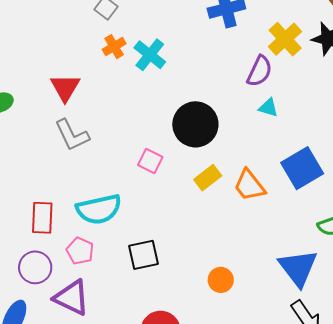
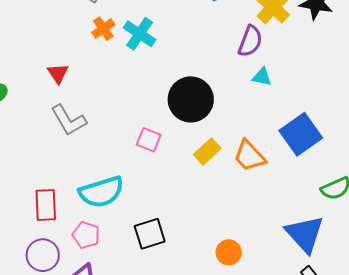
red triangle: (65, 88) -> (58, 73), size x0.7

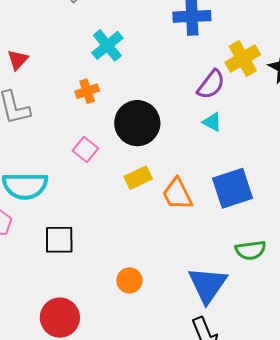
orange cross: (103, 29) -> (87, 91), moved

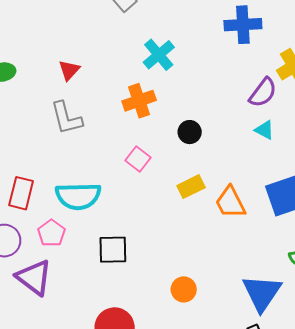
orange cross: (87, 91) -> (139, 101), size x1.4
black circle: (137, 123) -> (190, 132), size x0.5

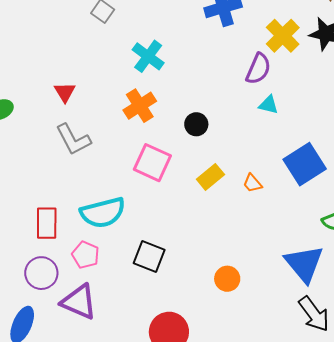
pink square: (138, 159) -> (152, 163), size x1.5
orange trapezoid: (230, 202) -> (252, 183), size x0.6
black square: (113, 250) -> (149, 257), turned 36

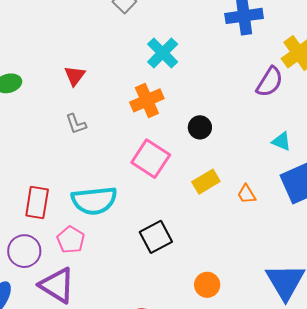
cyan triangle: (269, 105) -> (281, 141), moved
gray L-shape: (73, 140) -> (76, 124), size x0.6
black square: (149, 257) -> (156, 237), moved, turned 32

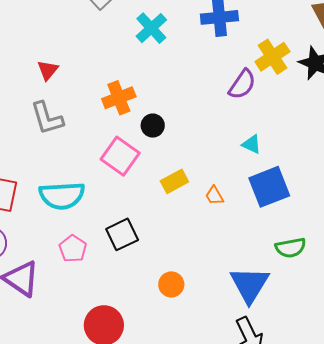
cyan cross: (163, 53) -> (151, 28), moved
gray L-shape: (76, 124) -> (47, 118), size x1.6
black circle: (200, 127) -> (153, 126), moved
pink pentagon: (71, 240) -> (73, 249), moved

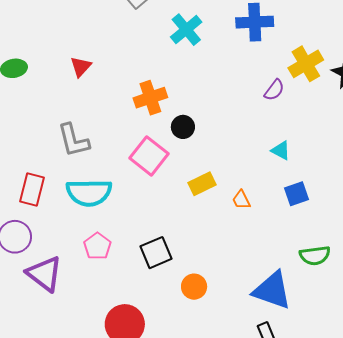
purple semicircle: (242, 84) -> (274, 90), size x0.7
gray L-shape: (47, 118) -> (73, 140), moved
blue square: (269, 187) -> (296, 194), size x0.6
black square: (122, 234) -> (156, 253), moved
blue triangle: (250, 285) -> (272, 290), turned -45

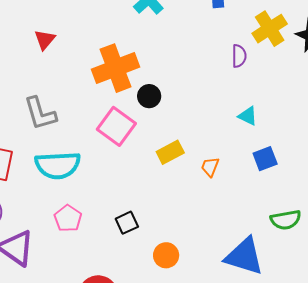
purple semicircle: (274, 90) -> (239, 56), turned -35
orange cross: (150, 98) -> (115, 68), size x1.4
orange trapezoid: (241, 200) -> (210, 167), turned 50
black square: (156, 253) -> (127, 223), size x0.7

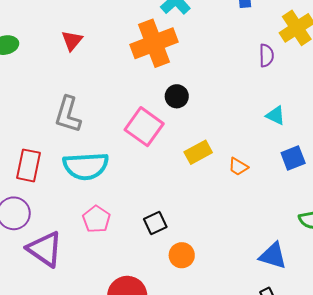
orange cross: (115, 68) -> (154, 43), moved
gray L-shape: (40, 114) -> (68, 114), turned 33
orange trapezoid: (210, 167) -> (238, 167), turned -80
orange circle: (166, 255) -> (182, 255), moved
blue triangle: (244, 256) -> (273, 256), size x0.7

